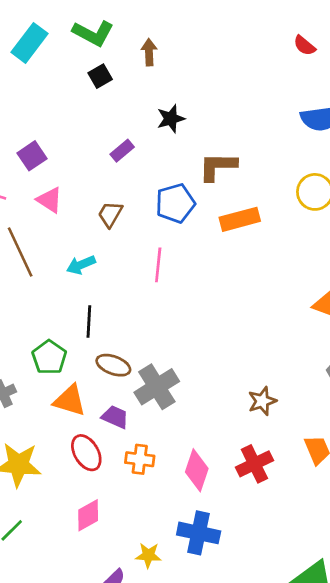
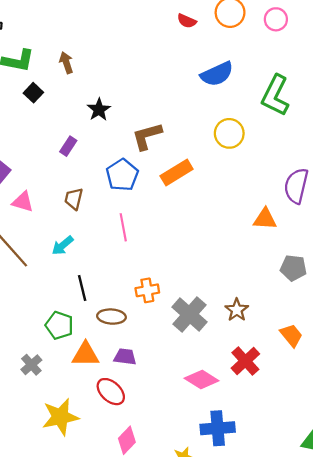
gray cross: (157, 387) -> (189, 315), moved
orange cross: (140, 459) -> (147, 290), moved
pink diamond: (197, 470) -> (202, 380), turned -60

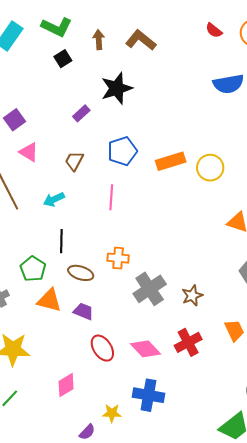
black star: (99, 110) -> (117, 88), size x1.5
yellow circle: (229, 133) -> (210, 168), moved
brown L-shape: (147, 136) -> (141, 40), moved, turned 40
red ellipse: (111, 392) -> (102, 348), moved

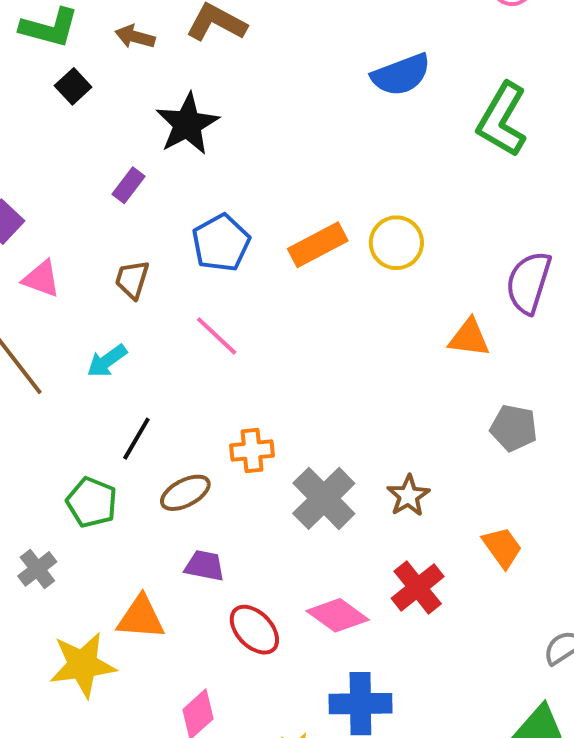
brown arrow: (99, 40) -> (135, 37), turned -60
pink line: (111, 197) -> (217, 336), turned -40
black line: (61, 241) -> (136, 439), turned 40
brown ellipse: (81, 273) -> (185, 493), turned -35
orange triangle: (49, 300) -> (141, 618), moved

